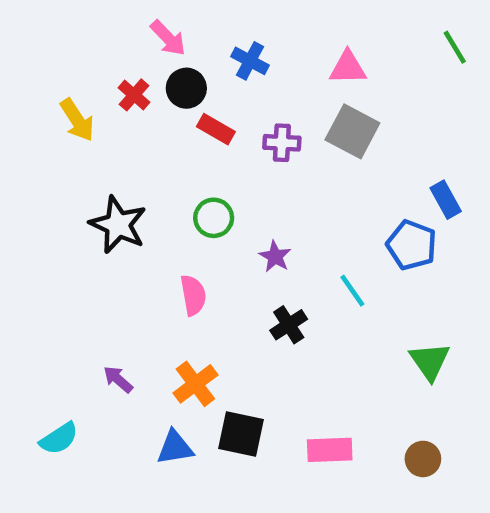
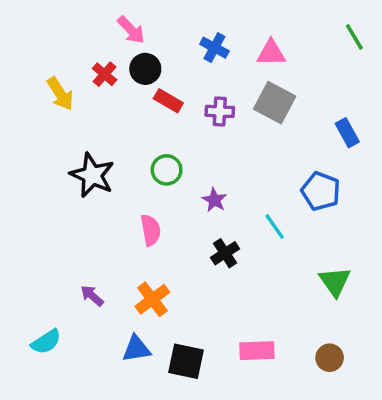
blue cross: (250, 61) -> (214, 48), moved
blue rectangle: (446, 200) -> (347, 133), moved
black square: (241, 434) -> (186, 361), moved

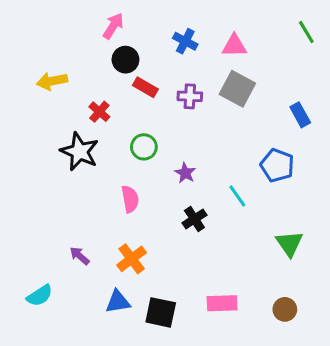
pink arrow: (131, 30) -> (113, 26), turned -104
red cross: (105, 74) -> (99, 112), moved
yellow arrow: (60, 94) -> (52, 81), turned 112

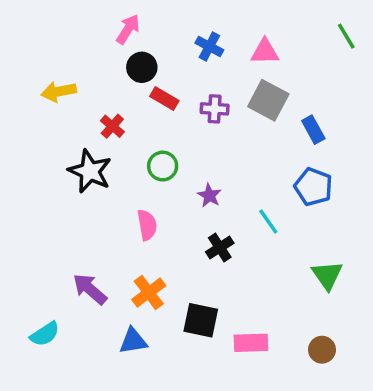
blue rectangle: (300, 115) -> (313, 130), moved
purple arrow: (80, 256) -> (90, 289), size x1.5
black square: (161, 312) -> (201, 320), moved

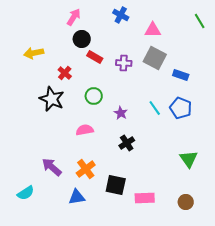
blue cross: (209, 47) -> (121, 15), moved
blue rectangle: (313, 130) -> (181, 75), turned -42
cyan line: (268, 221) -> (155, 108), moved
pink semicircle: (147, 225) -> (85, 130), turned -90

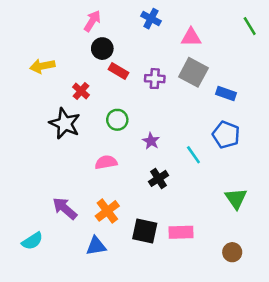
cyan line: (155, 108) -> (193, 155), moved
pink rectangle: (145, 198) -> (181, 232), moved

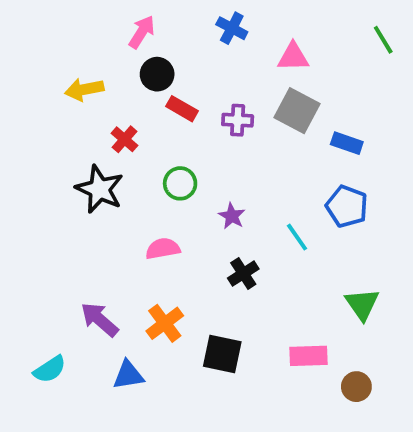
yellow arrow: (42, 66) -> (84, 89), moved
pink rectangle: (181, 232) -> (308, 356), moved
blue triangle: (96, 246) -> (128, 375), moved

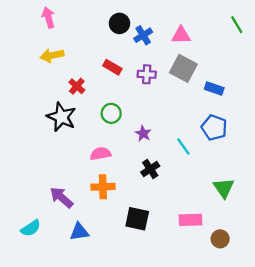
blue cross: (232, 28) -> (143, 35), moved, turned 30
pink arrow: (142, 32) -> (48, 17), moved, turned -48
black circle: (157, 74) -> (119, 23), moved
orange cross: (165, 323) -> (103, 187), moved, turned 35

